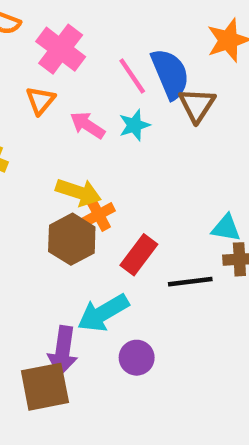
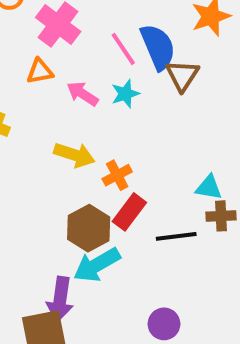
orange triangle: (40, 101) -> (40, 71), turned 40
orange cross: (99, 215) -> (117, 175), moved
brown hexagon: (72, 239) -> (89, 228), moved
purple circle: (137, 358) -> (164, 324), moved

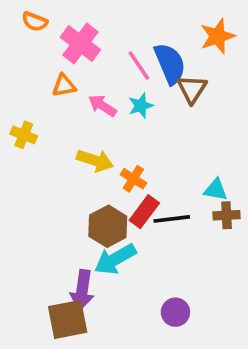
orange cross: (117, 175) -> (133, 179), turned -30
black line: (176, 236) -> (172, 219), moved

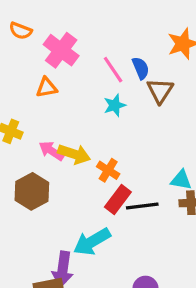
blue semicircle: (170, 64) -> (141, 68), size x0.6
pink arrow: (102, 106) -> (51, 151), moved
brown hexagon: (108, 226) -> (32, 191), moved

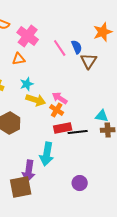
cyan star: (115, 105) -> (27, 84), moved
pink arrow: (51, 151) -> (60, 98), moved
red rectangle: (118, 199) -> (63, 128), turned 42
cyan arrow: (92, 242) -> (47, 154), turned -50

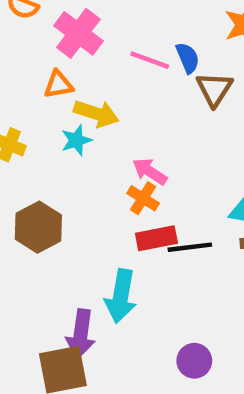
pink line: (60, 48) -> (150, 60), turned -36
yellow arrow: (36, 100) -> (96, 114), moved

